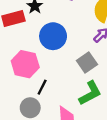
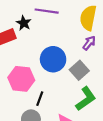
blue circle: (53, 36) -> (53, 59), moved

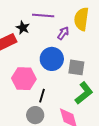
purple arrow: (89, 43) -> (63, 33), moved
gray square: (79, 70) -> (76, 67), turned -36

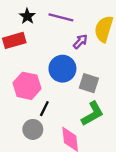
black star: (23, 28) -> (27, 16), moved

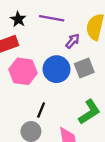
gray square: (89, 83) -> (84, 68), moved, turned -36
pink hexagon: (27, 86) -> (23, 71), moved

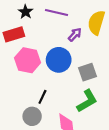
gray square: (84, 68) -> (88, 72), moved

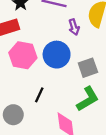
purple arrow: (75, 35) -> (74, 27), turned 120
gray circle: (32, 116) -> (13, 115), moved

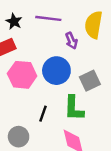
green L-shape: (88, 99) -> (74, 108), moved, turned 128

